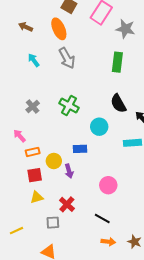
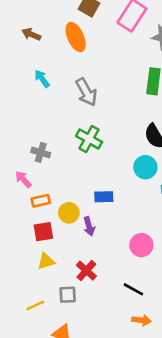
gray arrow: (67, 58) -> (86, 92), moved
gray cross: (33, 107) -> (41, 152), moved, turned -32
cyan circle: (99, 127) -> (145, 167), moved
yellow line: (16, 231) -> (35, 305), moved

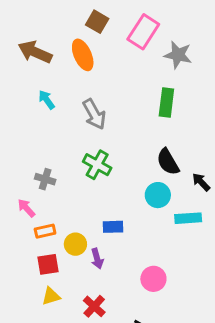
brown arrow: (31, 34) -> (35, 52), size x1.6

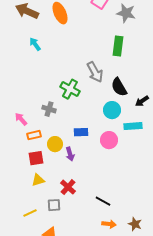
gray arrow: (94, 114) -> (95, 72), moved
gray cross: (45, 179) -> (49, 109), moved
black arrow: (201, 182) -> (142, 101), turned -80
pink circle: (153, 279) -> (109, 140), moved

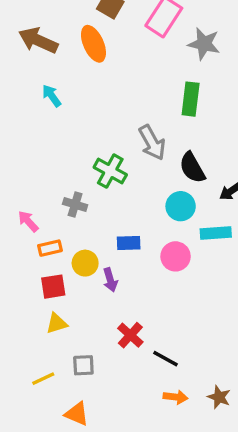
red cross: (68, 187) -> (130, 335), moved

